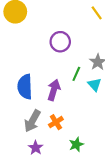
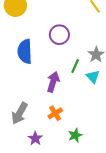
blue semicircle: (25, 87) -> (25, 51), moved
gray arrow: (32, 121) -> (20, 113), moved

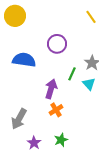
blue semicircle: (25, 51) -> (24, 60), turned 100
orange cross: (55, 113) -> (56, 110), moved
green star: (75, 135) -> (61, 140), moved

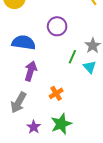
purple arrow: (51, 89) -> (31, 71), moved
green star: (61, 140) -> (61, 124), size x1.5

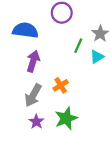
cyan triangle: (90, 67) -> (97, 57), turned 40
gray arrow: (18, 103) -> (33, 95), moved

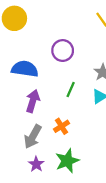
green line: (78, 46) -> (71, 90), moved

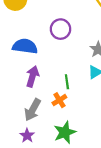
green line: (71, 90) -> (67, 82), moved, turned -32
purple star: (36, 164) -> (27, 136), moved

